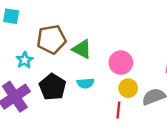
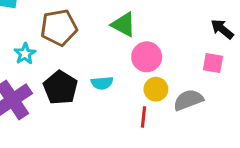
green triangle: (82, 49) -> (124, 24), moved

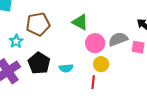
cyan semicircle: (102, 83) -> (66, 68), moved
gray semicircle: (188, 100) -> (118, 39), moved

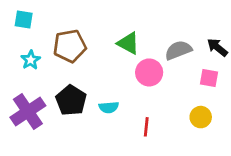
gray semicircle: (118, 39) -> (178, 50), moved
cyan star: (16, 41) -> (31, 60), moved
yellow circle: (101, 64) -> (201, 117), moved

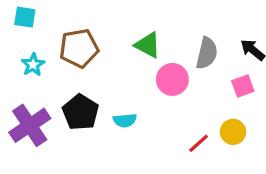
gray semicircle: (178, 50) -> (207, 53), turned 124
pink square: (209, 78) -> (243, 86), turned -30
red line: (146, 127) -> (199, 143), moved, turned 42

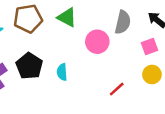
green triangle: (148, 45) -> (67, 17), moved
cyan semicircle: (125, 120) -> (62, 72), turned 91
yellow circle: (233, 132) -> (152, 74), moved

